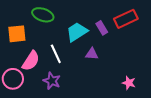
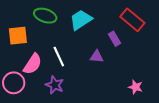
red rectangle: (126, 19) -> (132, 20), turned 65
purple rectangle: (102, 28) -> (115, 39), moved
cyan trapezoid: (77, 32) -> (81, 20), moved

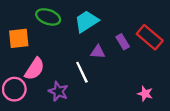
red rectangle: (132, 20) -> (150, 37), moved
white line: (59, 57) -> (82, 72), moved
purple triangle: (97, 57) -> (98, 52), moved

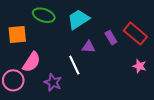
pink star: (145, 94) -> (139, 66), moved

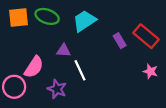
orange square: (17, 35) -> (19, 18), moved
purple triangle: (89, 47) -> (64, 51), moved

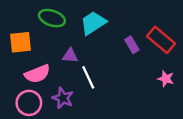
orange square: (19, 18) -> (20, 42), moved
pink semicircle: (34, 67) -> (37, 74), turned 35
pink circle: (14, 87) -> (29, 103), moved

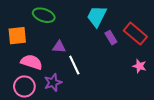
cyan trapezoid: (93, 23) -> (97, 16), moved, turned -30
pink semicircle: (37, 74) -> (32, 62), turned -140
purple star: (63, 98) -> (53, 82), turned 30

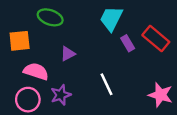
purple triangle: (59, 47) -> (68, 54), turned -32
white line: (74, 65) -> (107, 84), moved
pink star: (139, 66) -> (161, 95), moved, size x1.5

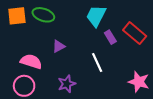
orange square: (20, 41) -> (17, 16), moved
white line: (107, 84) -> (97, 63), moved
purple star: (61, 95) -> (67, 84), moved

